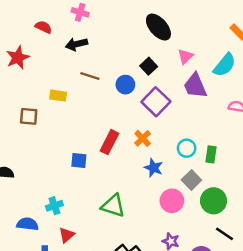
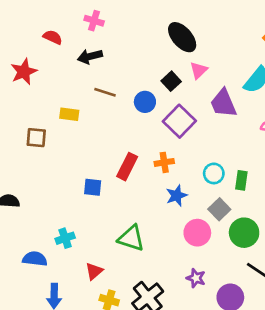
pink triangle: (185, 56) -> (199, 70), moved
orange cross: (143, 138) -> (164, 162), turned 35
blue star: (154, 168) -> (177, 195), turned 30
red triangle: (67, 235) -> (94, 271), moved

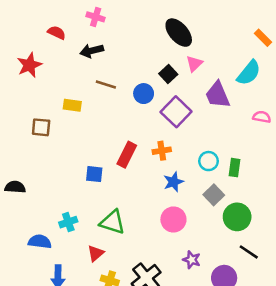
pink circle: (197, 233) -> (173, 219), moved
green triangle: (131, 238) -> (112, 222), moved

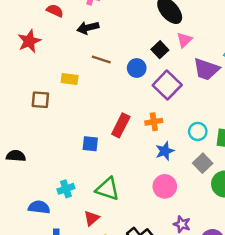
purple trapezoid: (218, 95) -> (206, 69), turned -48

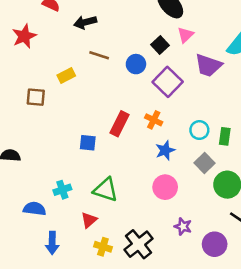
yellow rectangle: (70, 79) -> (66, 75), turned -35
orange cross: (154, 122) -> (154, 120), turned 35

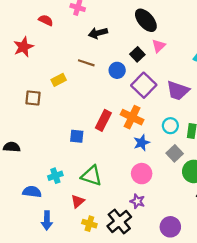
black arrow: (85, 22) -> (98, 33), moved
purple trapezoid: (208, 65) -> (178, 91), moved
orange cross: (154, 120) -> (132, 117), size x1.5
purple star: (183, 226) -> (137, 201), moved
purple circle: (215, 244) -> (170, 227), moved

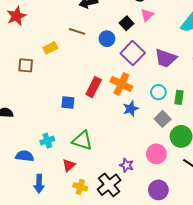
pink circle: (142, 174) -> (156, 154), moved

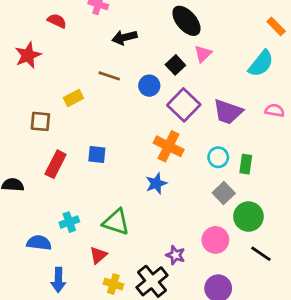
red rectangle: (94, 87) -> (56, 164), moved
blue square: (68, 102) -> (97, 155), moved
blue star: (131, 109) -> (156, 183), moved

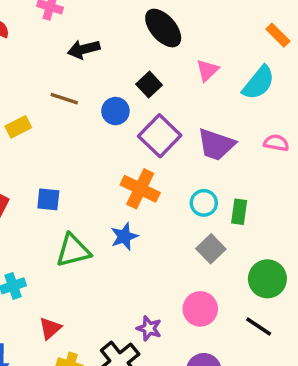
pink triangle: (203, 54) -> (207, 70), moved
green circle: (248, 217) -> (267, 279), moved
green triangle: (116, 222) -> (73, 251), moved, turned -32

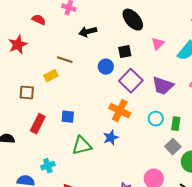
black square: (149, 85) -> (125, 52), turned 32
brown line: (64, 99) -> (65, 60), moved
gray square: (211, 249) -> (173, 147), moved

